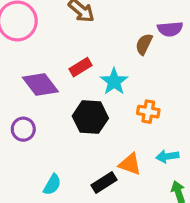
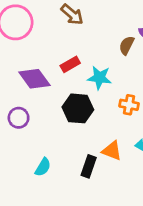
cyan star: (114, 82) -> (99, 78), turned -30
black rectangle: (104, 182) -> (89, 166), turned -40

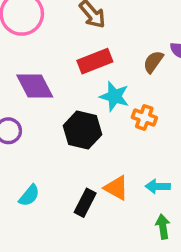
red rectangle: (70, 64) -> (95, 61), moved, size x1.4
orange cross: (129, 105) -> (144, 117), moved

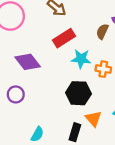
black hexagon: (82, 130) -> (78, 93), moved
orange triangle: (116, 188) -> (94, 119), turned 30

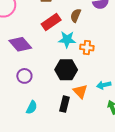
brown semicircle: (102, 31) -> (76, 15), moved
purple circle: (16, 94) -> (24, 76), moved

